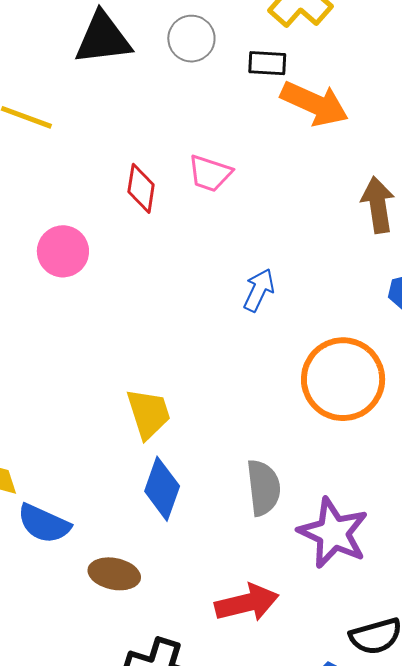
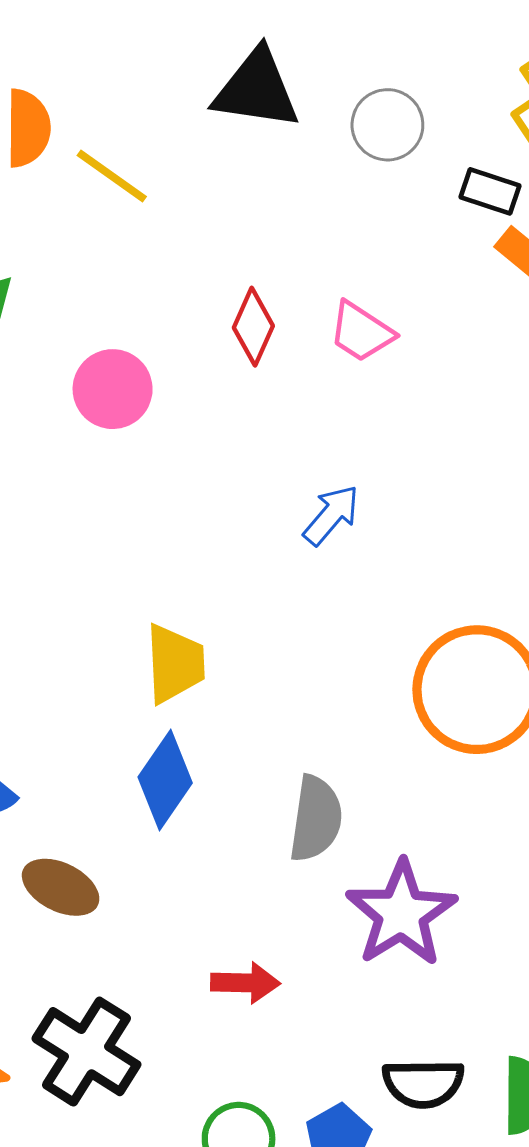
blue arrow: (259, 290) -> (331, 515), moved
red arrow: (247, 603) -> (245, 983), size x0.7

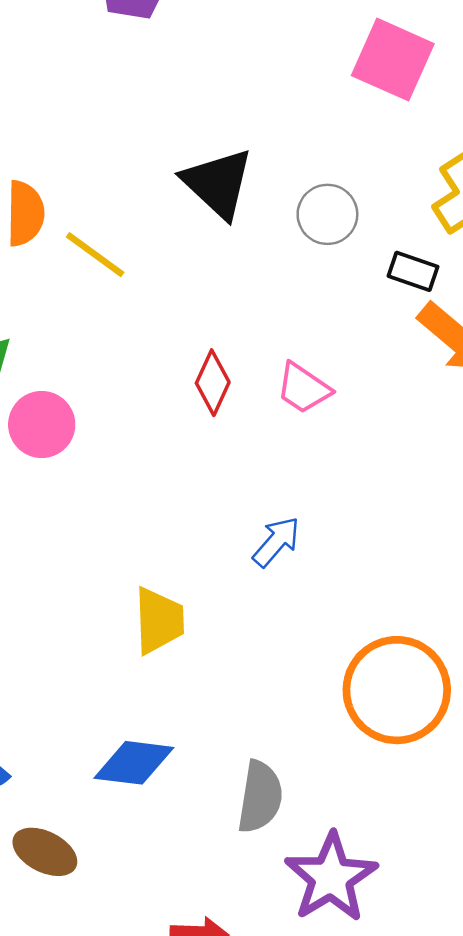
black triangle: (256, 89) -> (218, 183), turned 34
pink circle: (113, 389) -> (42, 425), moved
yellow trapezoid: (175, 664) -> (159, 621), moved
blue diamond: (165, 780) -> (134, 763), turned 62

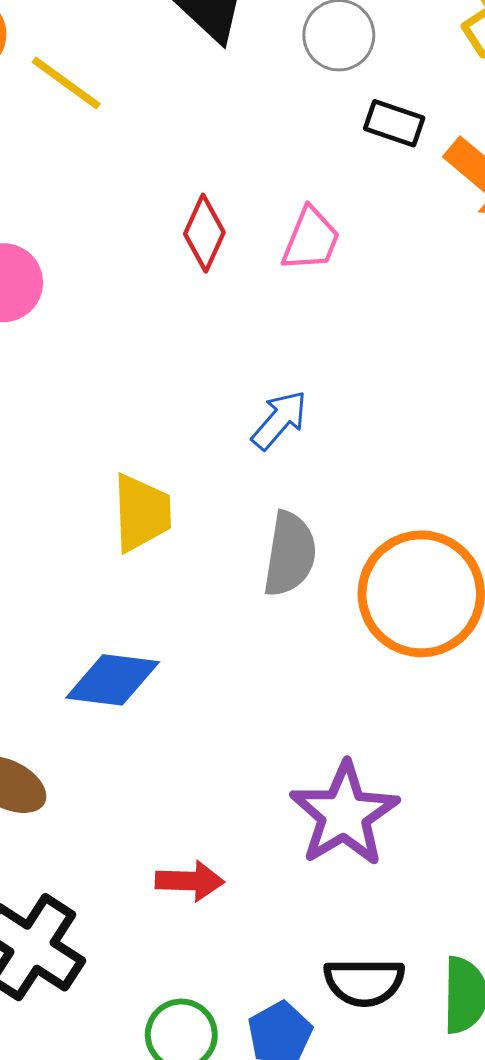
black rectangle: (413, 271) -> (394, 123), moved
pink trapezoid: (303, 388) -> (311, 239), turned -102
gray semicircle: (260, 797) -> (290, 554), moved

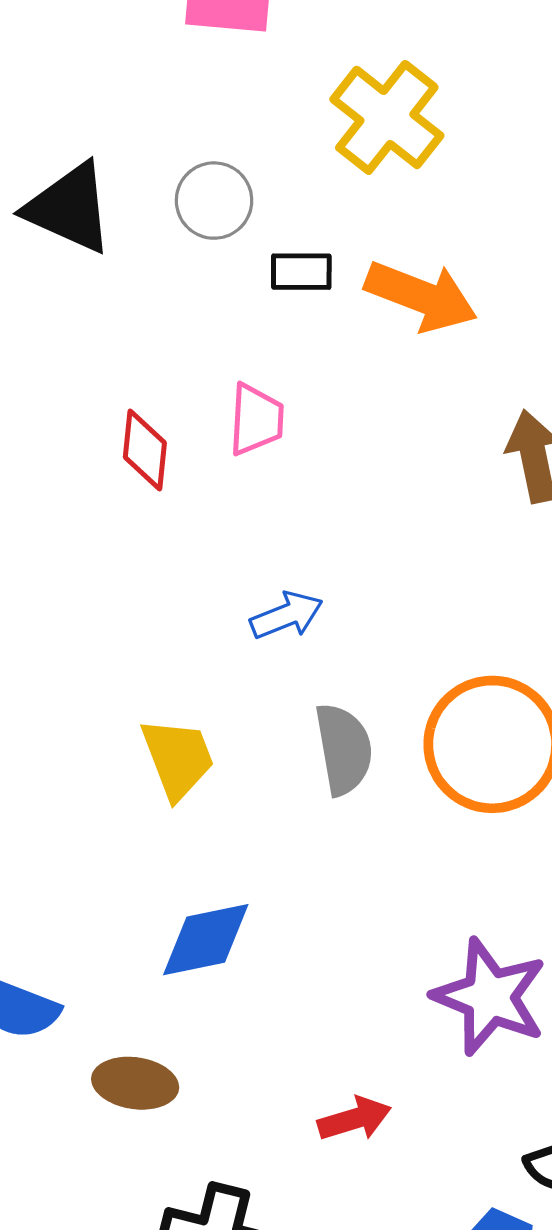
blue arrow: (279, 420) -> (287, 615), turned 46

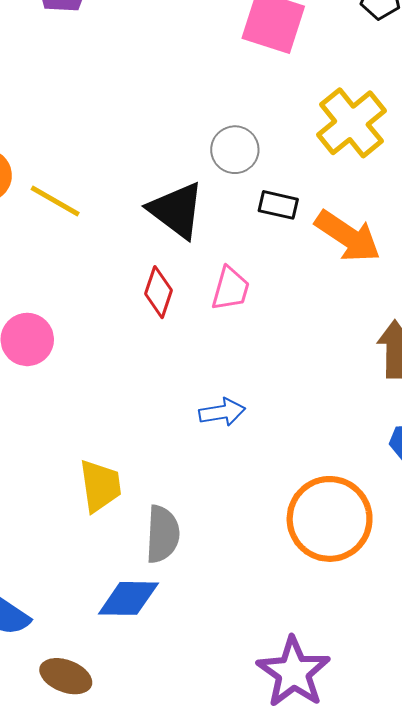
black triangle: (69, 208) -> (176, 210), moved
gray semicircle: (344, 749) -> (163, 534), moved
yellow trapezoid: (178, 758) -> (100, 486), moved

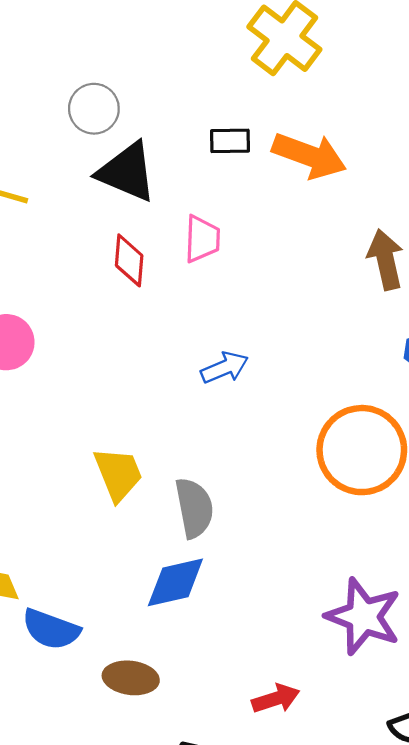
gray circle: (235, 150) -> (94, 109), moved

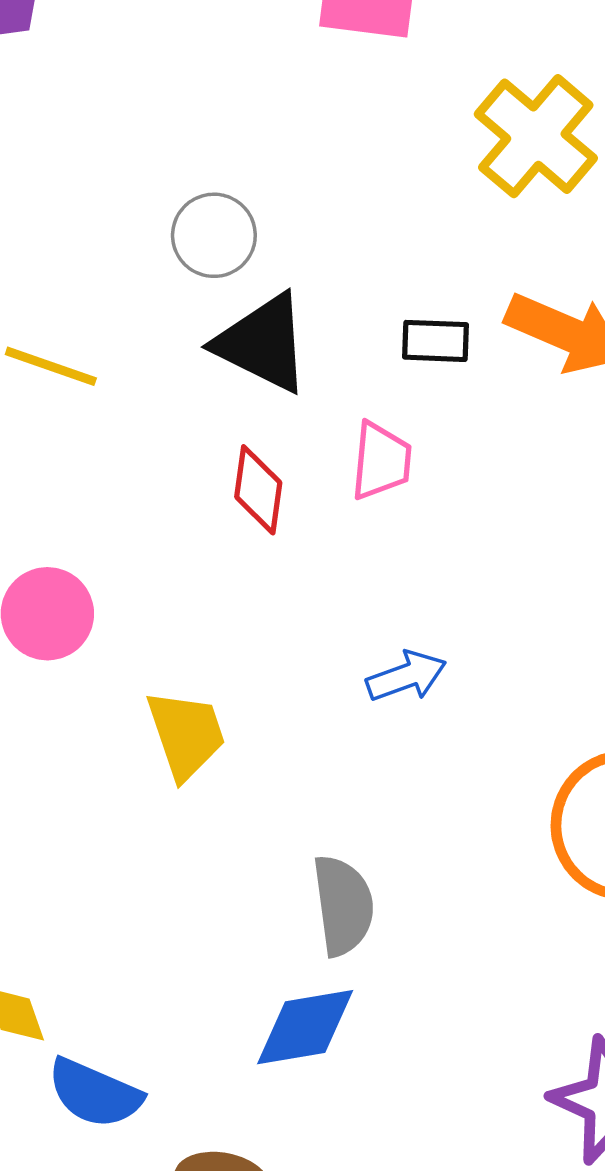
black rectangle: (230, 141) -> (435, 341), moved
yellow trapezoid: (118, 474) -> (186, 734), moved

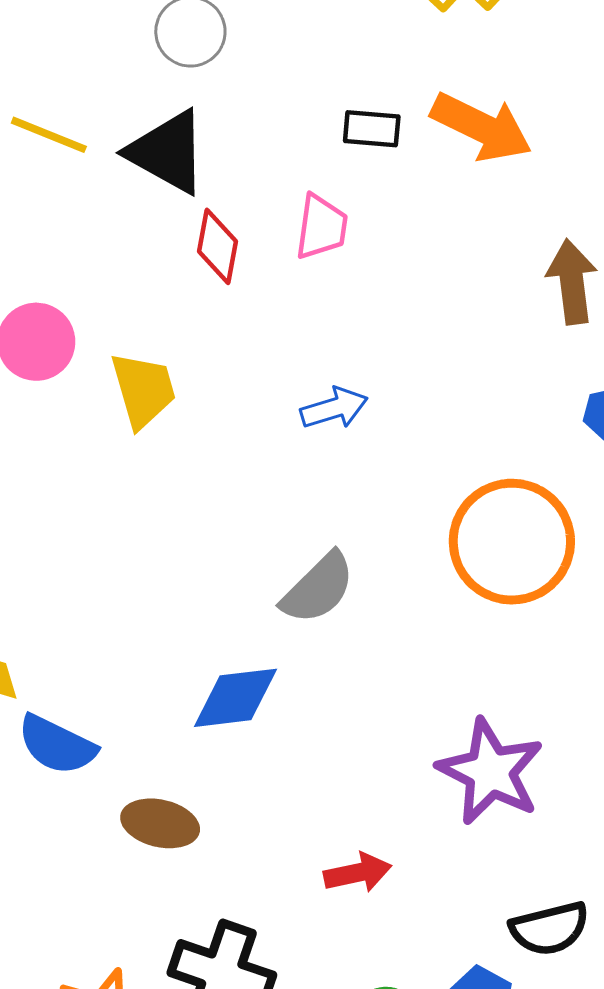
black triangle: (263, 343) -> (167, 152), moved
yellow trapezoid: (186, 734) -> (143, 390), moved
gray semicircle: (343, 905) -> (318, 588), moved, turned 50

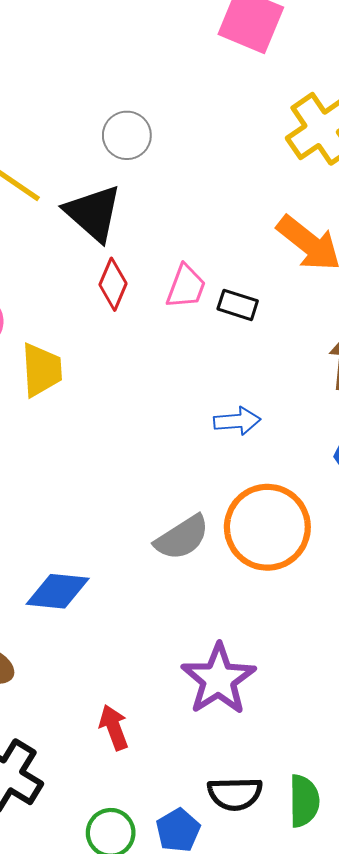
black rectangle: (372, 129) -> (238, 305), moved
blue arrow: (334, 408) -> (237, 421), moved
gray semicircle: (318, 588) -> (182, 538), moved
red arrow: (358, 873) -> (114, 727), turned -111

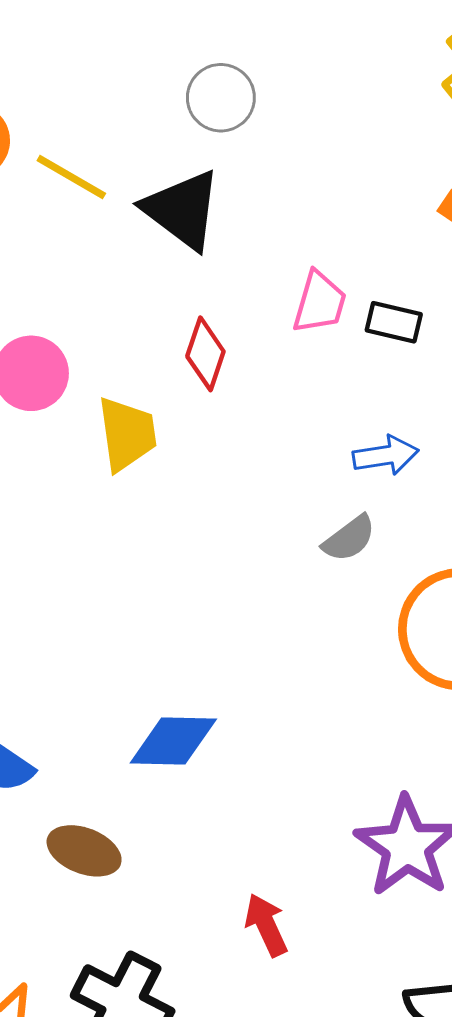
red diamond: (113, 284) -> (205, 354), moved
blue arrow: (237, 421) -> (386, 455), moved
gray semicircle: (182, 538) -> (349, 539), moved, size x0.7

